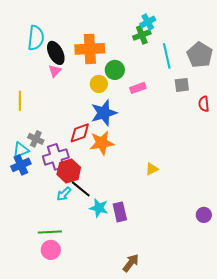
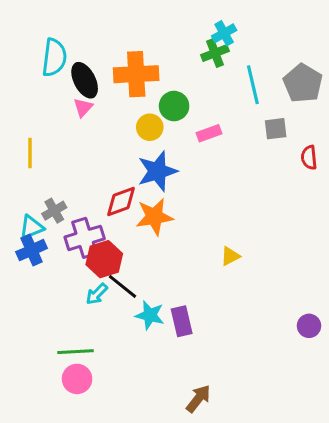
gray cross: (36, 139) -> (54, 211), turned 35

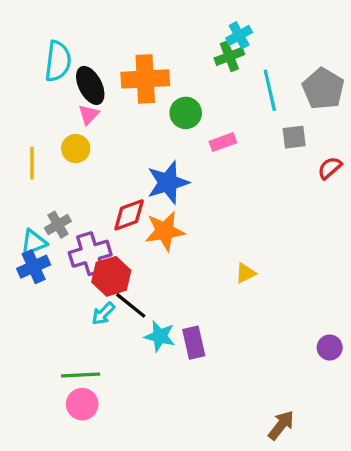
yellow circle: (150, 127) -> (76, 149), moved
red semicircle: (309, 158) -> (330, 168), turned 55
brown arrow: (198, 399) -> (281, 425), moved

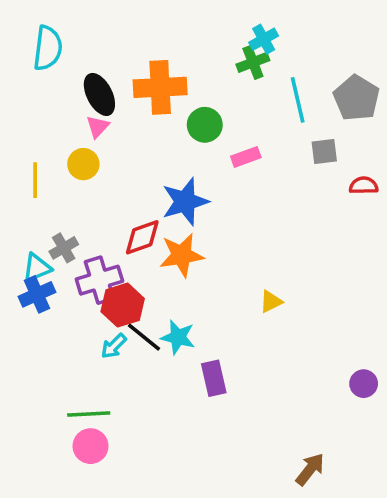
cyan semicircle: (58, 61) -> (48, 48), moved
red semicircle: (330, 168) -> (364, 185), turned 40
cyan star: (160, 336) -> (178, 337), moved

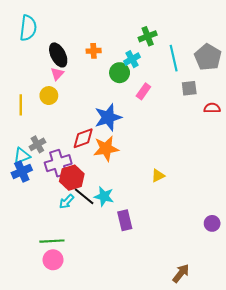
cyan cross: (264, 39) -> (132, 59), moved
orange cross: (160, 87) -> (94, 51), size x0.5
pink rectangle: (246, 157) -> (143, 91), turned -35

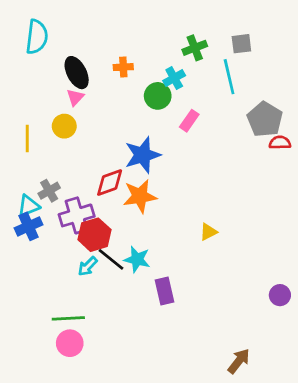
gray pentagon: (208, 57) -> (265, 119), moved
gray square: (189, 88) -> (241, 44), moved

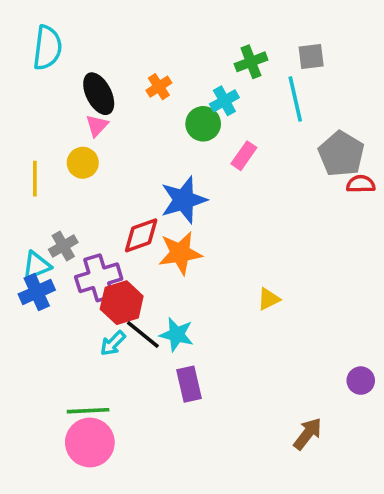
orange cross: (123, 67) -> (159, 87), turned -30
purple rectangle: (165, 291) -> (189, 384), moved
pink circle: (70, 343) -> (90, 443), size x1.4
brown arrow: (239, 361) -> (308, 434), moved

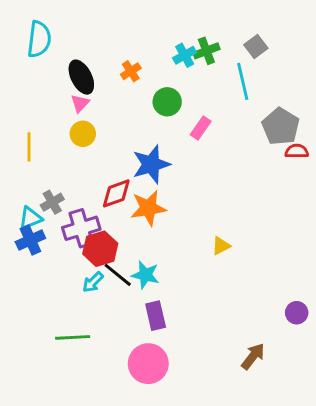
gray square: (311, 57) -> (256, 47), turned -30
cyan cross: (224, 101) -> (185, 55), moved
yellow circle: (83, 163) -> (83, 134), moved
pink circle: (90, 443) -> (148, 364), moved

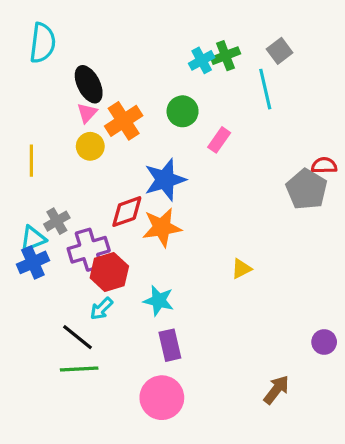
orange cross: (131, 71) -> (124, 121), moved, size x1.6
gray pentagon: (281, 127) -> (307, 189), moved
black line: (118, 275) -> (78, 337), moved

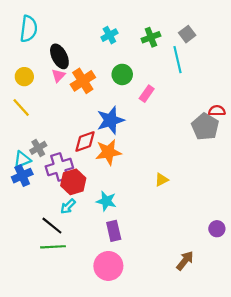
cyan cross: (202, 60) -> (109, 35), moved
yellow circle: (90, 146) -> (24, 77), moved
yellow line: (31, 161) -> (21, 107), turned -42

